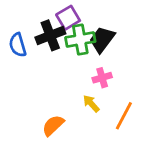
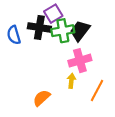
black cross: (50, 35) -> (39, 28), turned 30
pink cross: (102, 78) -> (80, 61), size x1.5
yellow arrow: (91, 104) -> (71, 81), turned 48

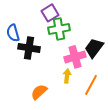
black cross: (39, 28) -> (29, 48), moved
black trapezoid: (80, 31) -> (94, 48), moved

